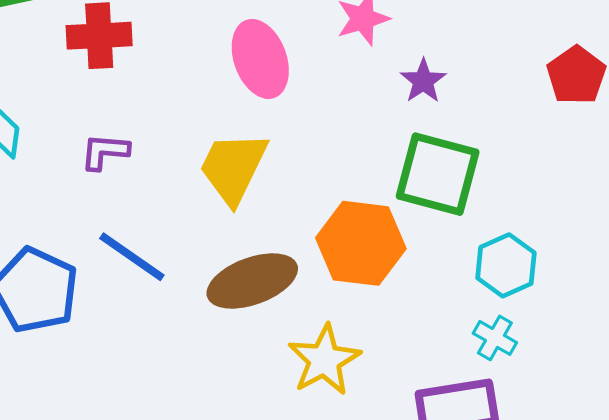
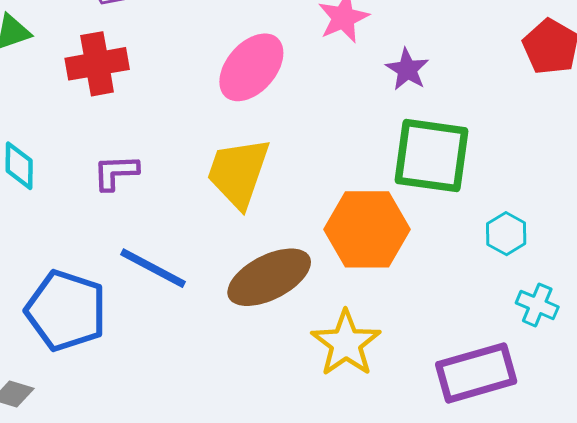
pink ellipse: (260, 59) -> (251, 67), turned 68
cyan hexagon: (506, 265) -> (506, 234), size x0.7
cyan cross: (495, 338) -> (537, 305), moved

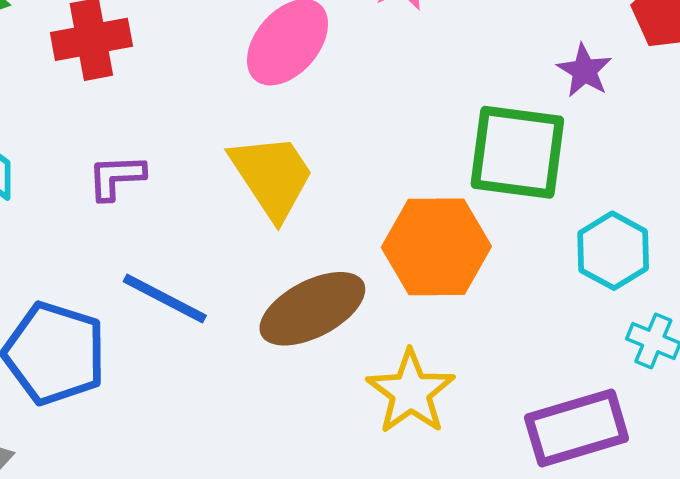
purple star: (407, 69) -> (584, 71), moved
yellow trapezoid: (238, 173) -> (272, 176), turned 128
cyan hexagon: (506, 234) -> (613, 251), size x1.4

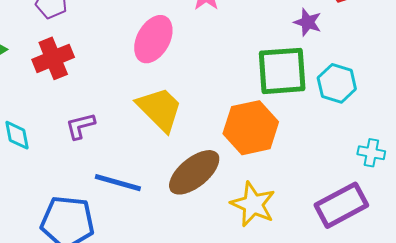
cyan hexagon: (613, 251) -> (337, 83), moved

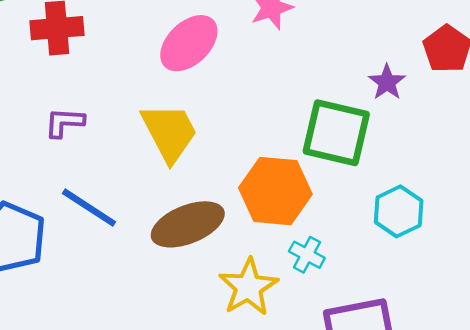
cyan hexagon: (337, 83) -> (399, 211), moved
cyan cross: (371, 153) -> (307, 255), moved

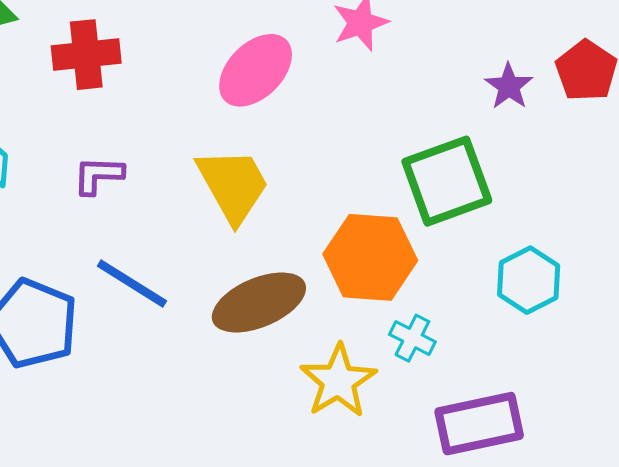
purple star: (387, 82) -> (509, 86), moved
green square: (336, 133) -> (447, 181), turned -32

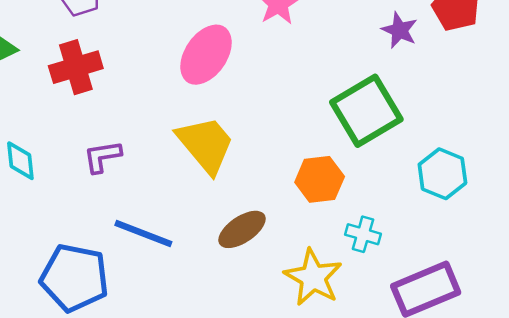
orange hexagon: (370, 257) -> (320, 179), size x0.7
brown ellipse: (259, 302) -> (242, 229), size x0.7

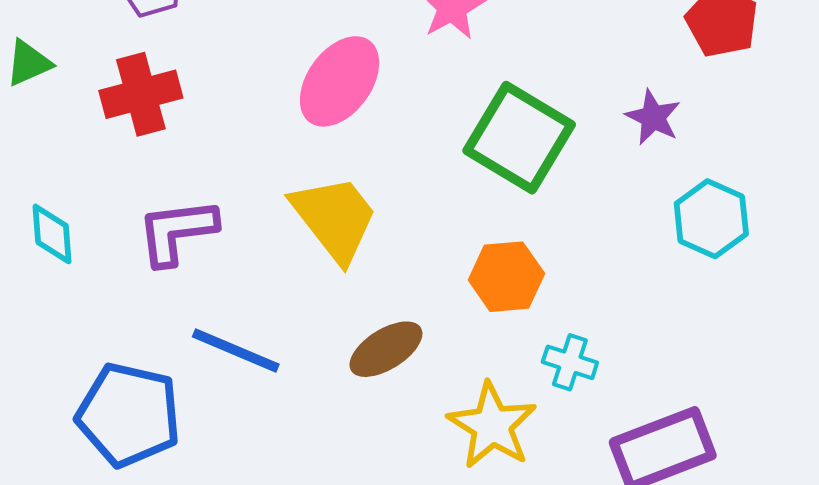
purple star: (400, 30) -> (653, 117), moved
green square: (366, 111) -> (519, 138), moved, turned -30
purple L-shape: (102, 157) -> (177, 232), size x1.4
cyan hexagon: (442, 174) -> (711, 219), moved

